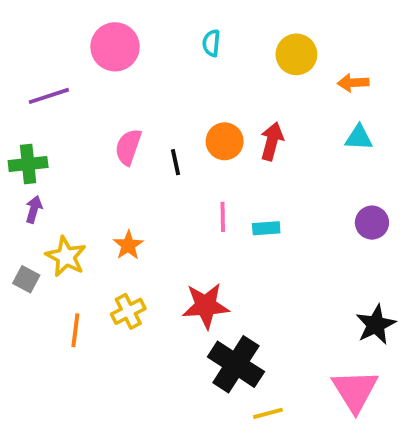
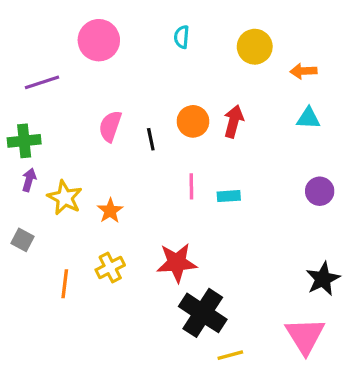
yellow star: (66, 257) -> (65, 198), moved

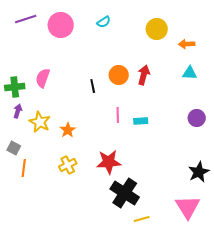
cyan semicircle: (182, 37) -> (104, 22), moved, turned -128
purple line: (42, 82) -> (26, 19), moved
pink semicircle: (110, 126) -> (43, 78), moved
orange line: (65, 284) -> (24, 168), moved

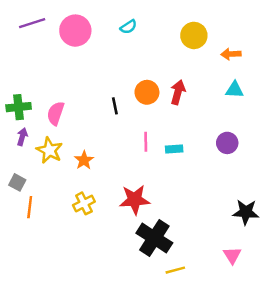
pink semicircle: (43, 78) -> (56, 113), moved
purple circle: (197, 118) -> (227, 143), moved
black star: (199, 172) -> (246, 212), turned 30
pink triangle: (188, 207) -> (232, 255), size x0.6

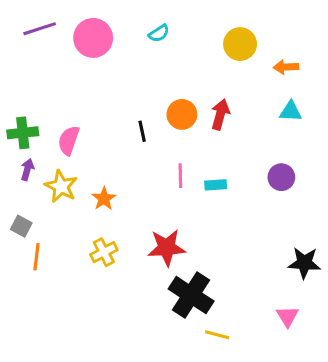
yellow line: (175, 270) -> (217, 335), turned 30

